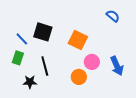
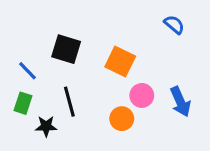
blue line: (22, 39) -> (28, 71), moved
green rectangle: (18, 58) -> (23, 103), moved

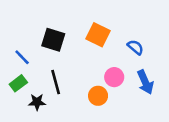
blue semicircle: (174, 24) -> (135, 47), moved
orange square: (120, 62) -> (98, 35), moved
green rectangle: (23, 103) -> (18, 83), turned 35

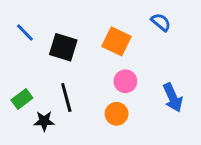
blue semicircle: (135, 47) -> (161, 22), moved
blue line: (22, 57) -> (25, 33), moved
pink circle: (114, 77) -> (125, 81), moved

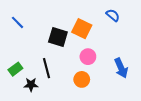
black square: (63, 47) -> (58, 37), moved

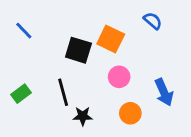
orange circle: (82, 79) -> (130, 113), moved
black star: (31, 85) -> (83, 116), moved

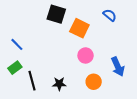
blue line: (24, 31) -> (17, 44), moved
black square: (78, 50) -> (56, 14), moved
black line: (63, 92) -> (32, 81), moved

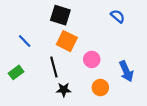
orange square: (79, 28) -> (67, 41), moved
blue line: (17, 44) -> (25, 41), moved
black line: (32, 81) -> (54, 67), moved

